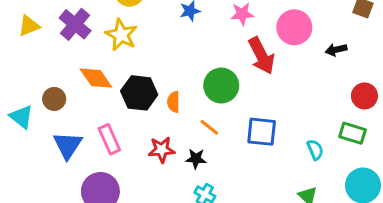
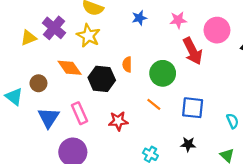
yellow triangle: (29, 26) -> (29, 38), moved
orange semicircle: (173, 102) -> (127, 64), moved
black star: (196, 159) -> (188, 144), moved

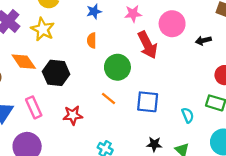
orange semicircle: (127, 64) -> (92, 40), moved
black star: (188, 144) -> (154, 144), moved

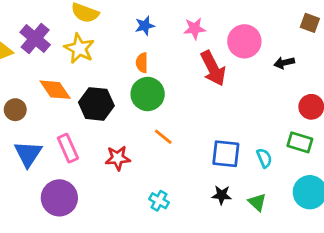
green circle: (117, 67) -> (148, 94), moved
blue square: (148, 102) -> (226, 154), moved

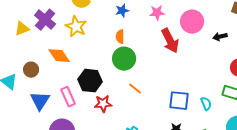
black hexagon: (96, 104) -> (90, 81), moved

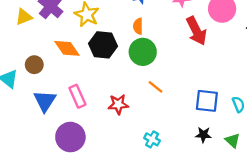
black hexagon: (90, 81) -> (103, 45), moved

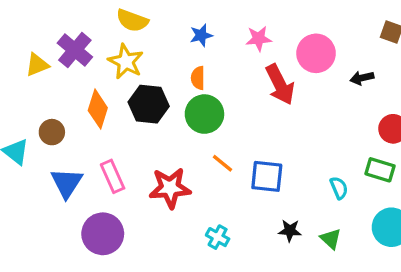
orange diamond: (67, 48) -> (98, 109), turned 52
blue square: (207, 101) -> (267, 176), moved
red star: (118, 104) -> (170, 188), size x1.4

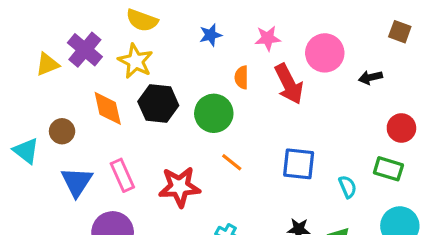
orange semicircle: (198, 78) -> (242, 77), moved
orange diamond: (98, 109) -> (108, 108), turned -30
blue square: (267, 176) -> (299, 164), moved

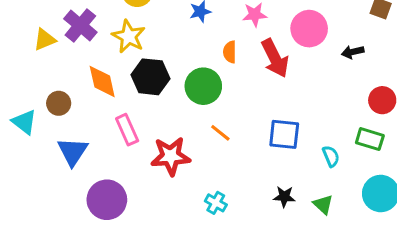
pink rectangle: (122, 175) -> (127, 130), moved

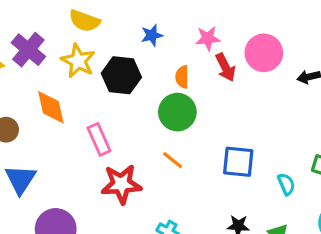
red arrow: (275, 58) -> (225, 67), moved, size x0.7
black hexagon: (150, 77) -> (121, 75), moved
green circle: (203, 86) -> (177, 112), moved
pink rectangle: (127, 130) -> (99, 139), moved

